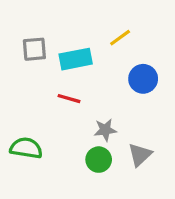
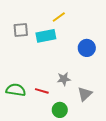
yellow line: (120, 38) -> (59, 17), moved
red line: (69, 99) -> (42, 91), moved
green circle: (99, 160) -> (60, 110), moved

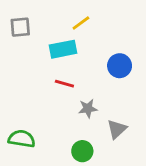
gray square: (21, 30) -> (20, 27), moved
green semicircle: (16, 90) -> (22, 139), moved
red line: (42, 91) -> (64, 84), moved

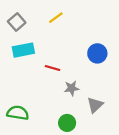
yellow line: (81, 23) -> (56, 18), moved
gray square: (20, 27) -> (17, 22), turned -36
cyan rectangle: (63, 49) -> (23, 50), moved

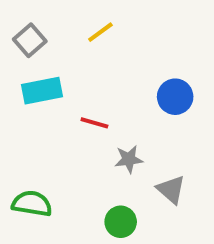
gray triangle: (95, 105) -> (171, 189), turned -36

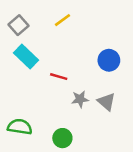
cyan rectangle: (42, 91) -> (26, 56), turned 55
gray triangle: (171, 189) -> (106, 102), moved
green circle: (121, 222) -> (62, 138), moved

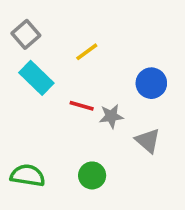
yellow line: (62, 20) -> (87, 52), moved
gray star: (80, 99) -> (111, 116), moved
green circle: (62, 138) -> (92, 175), moved

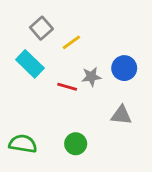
gray square: (26, 34) -> (41, 28), moved
gray star: (111, 116) -> (91, 77), moved
gray triangle: (148, 141) -> (121, 115), turned -35

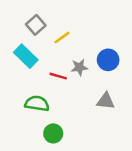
green semicircle: (23, 144) -> (37, 103), moved
green circle: (76, 144) -> (53, 133), moved

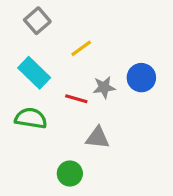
gray square: (36, 25) -> (37, 21), moved
gray triangle: (106, 101) -> (97, 138), moved
green semicircle: (37, 103) -> (31, 118), moved

